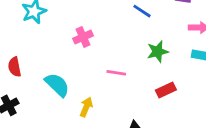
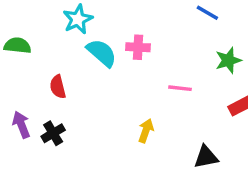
pink cross: (83, 37) -> (138, 47), turned 30
cyan semicircle: (57, 85) -> (102, 53), moved

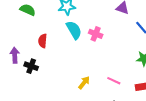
pink line: (180, 88) -> (114, 81), moved
black cross: (53, 133) -> (31, 66), turned 32

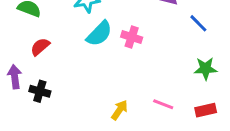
cyan semicircle: (74, 30) -> (99, 34), turned 78
red semicircle: (43, 41) -> (40, 47), moved, turned 48

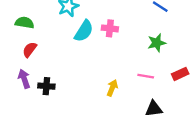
red semicircle: (40, 47) -> (30, 50), moved
green star: (205, 69) -> (157, 43), moved

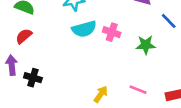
cyan semicircle: (84, 31) -> (84, 29), turned 30
green star: (157, 43) -> (146, 45), moved

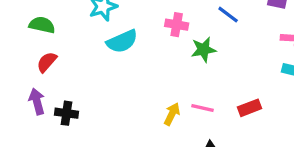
pink cross: (112, 32) -> (177, 25), moved
yellow arrow: (101, 94) -> (172, 114), moved

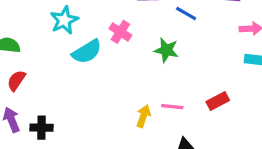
pink cross: (177, 25) -> (120, 32), moved, turned 30
green star: (203, 50) -> (166, 50), turned 30

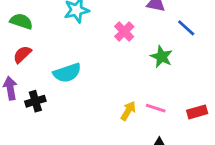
cyan semicircle: (87, 52) -> (67, 73), moved
black cross: (41, 128) -> (35, 101), turned -30

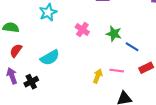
blue line: (186, 28) -> (132, 47), moved
pink cross: (124, 32) -> (82, 30), moved

